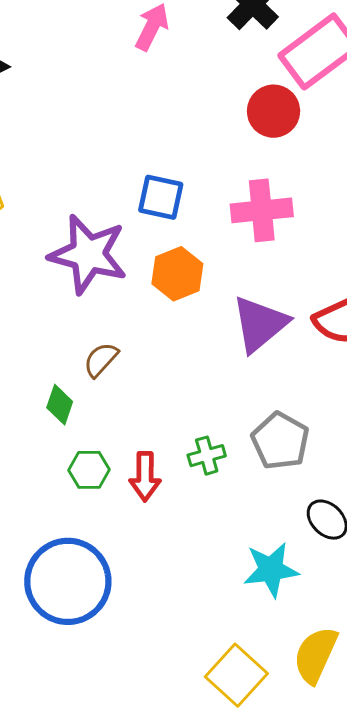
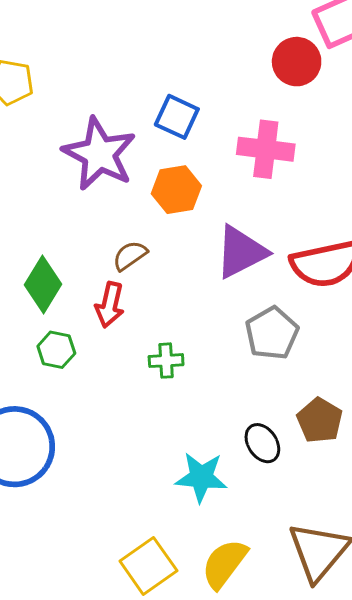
brown semicircle: (101, 360) -> (130, 256), moved
green diamond: (60, 405) -> (43, 285), size x1.5
gray pentagon: (280, 441) -> (272, 333), moved
red arrow: (145, 476) -> (110, 305), moved

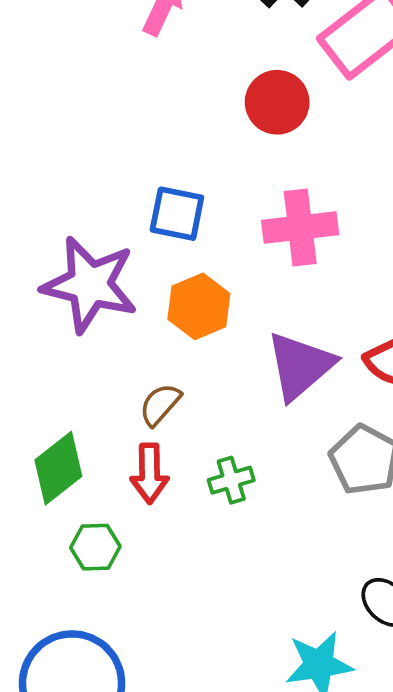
red circle: (297, 62) -> (277, 102), moved
green diamond: (43, 285) -> (58, 468), turned 34
green cross: (166, 361) -> (231, 480), moved

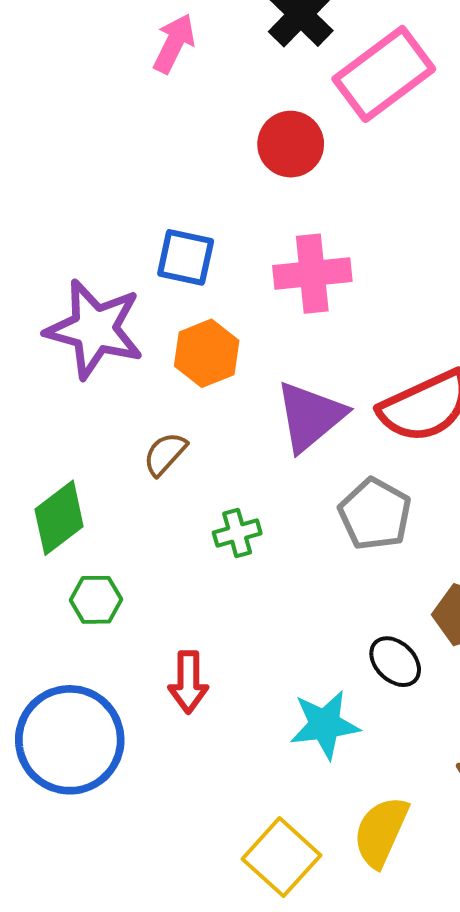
red arrow: (149, 473) -> (188, 682), moved

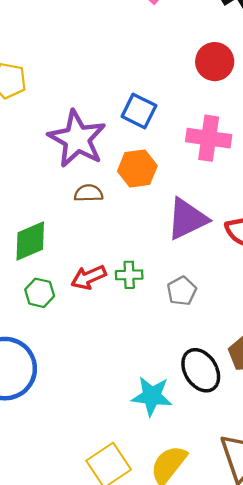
brown semicircle: (165, 454) -> (89, 193), moved, turned 32
gray pentagon: (375, 514) -> (182, 291), moved, size x0.7
black ellipse: (395, 662) -> (201, 370), size x1.4
red arrow: (188, 682) -> (89, 277), moved, turned 52

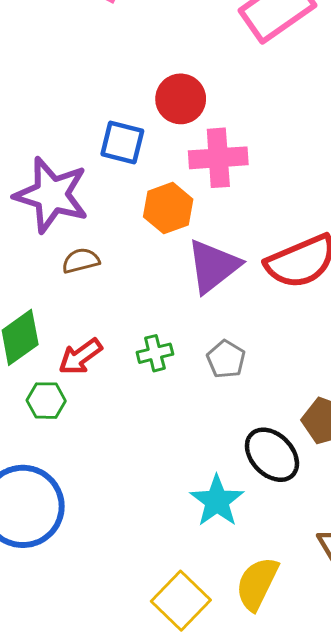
red circle: (215, 62) -> (181, 99), moved
orange hexagon: (137, 168) -> (168, 208), moved
red arrow: (89, 277) -> (80, 357), moved
cyan star: (152, 396) -> (217, 501), turned -30

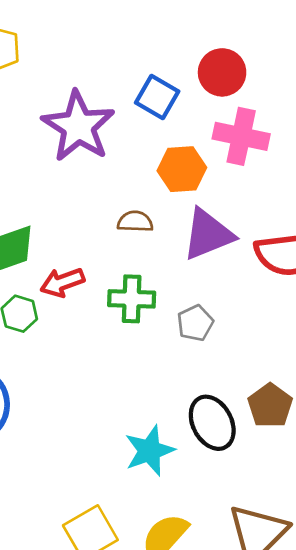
brown semicircle: (81, 261) -> (135, 222), moved
green cross: (155, 353) -> (132, 299), size x1.4

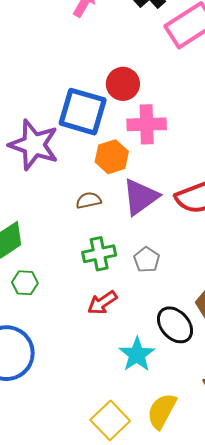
blue square: (157, 97) -> (83, 112), size x1.6
red arrow: (62, 282) -> (102, 303), moved

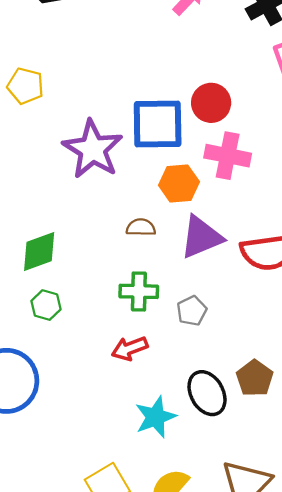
blue square: (83, 112) -> (158, 124), turned -30

